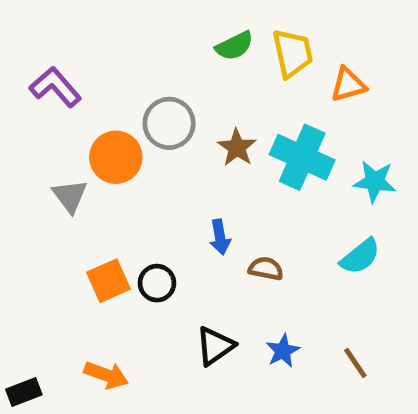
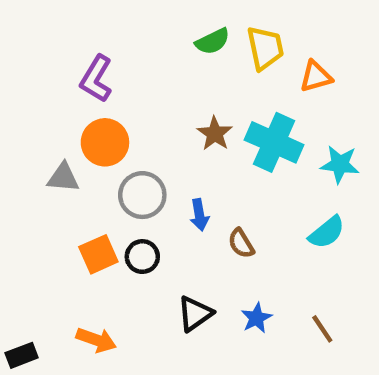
purple L-shape: (55, 87) -> (96, 79), moved, turned -108
gray circle: (169, 123) -> (142, 195), moved
gray triangle: (70, 196) -> (63, 177), turned -48
brown semicircle: (266, 269) -> (241, 243), turned -132

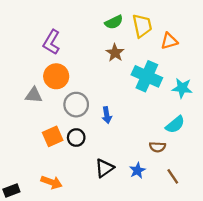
brown star: (215, 134) -> (115, 53), moved
brown semicircle: (241, 243) -> (157, 147), moved, turned -56

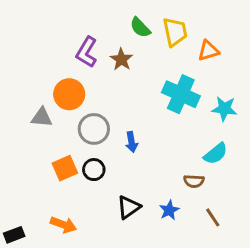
green semicircle: (114, 22) -> (140, 27), turned 72
purple L-shape: (51, 42) -> (87, 52), moved
brown star: (115, 53) -> (121, 59), moved

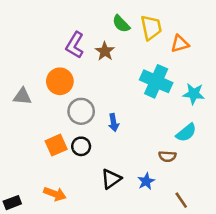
gray triangle: (42, 117) -> (22, 96), moved
brown line: (213, 217) -> (181, 200), moved

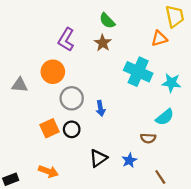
yellow trapezoid: (151, 28) -> (175, 16), moved
brown star: (105, 51) -> (103, 43), moved

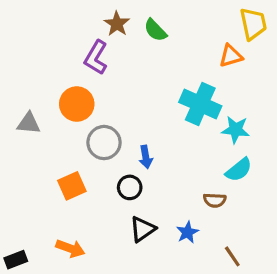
brown star: (103, 43) -> (117, 24), moved
cyan star: (171, 83) -> (236, 130), moved
black circle: (72, 129) -> (130, 187), moved

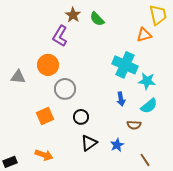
blue arrow: (146, 157) -> (121, 99), moved

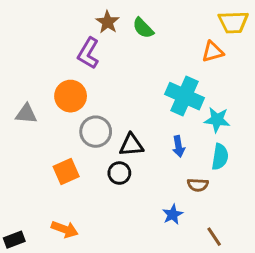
yellow trapezoid: (158, 15) -> (233, 22), turned 100
cyan semicircle: (149, 106) -> (220, 157), turned -42
black triangle: (89, 143) -> (131, 145), moved, turned 30

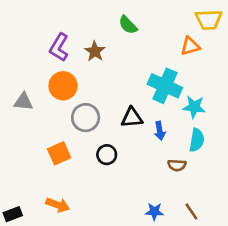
brown star: (108, 22) -> (95, 51), moved
purple L-shape: (88, 53) -> (59, 47), moved
black triangle: (131, 145) -> (132, 118), moved
blue star: (173, 214) -> (154, 212), moved, turned 30

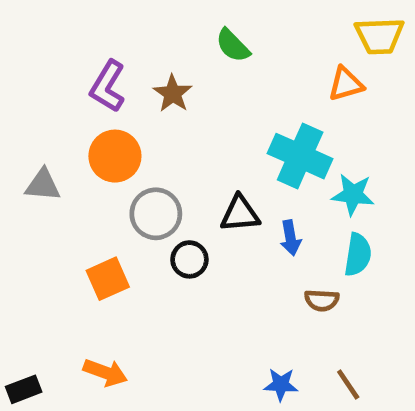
black circle: (107, 155) -> (189, 259), moved

